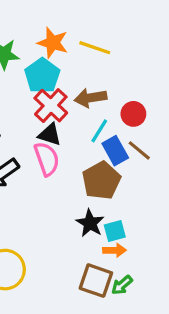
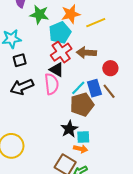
orange star: (53, 43) -> (71, 14), turned 30
yellow line: (95, 48) -> (96, 23), turned -54
cyan line: (99, 131) -> (78, 88), moved

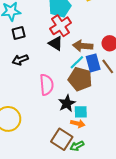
brown arrow: (86, 53) -> (83, 46), moved
pink semicircle: (52, 84) -> (47, 85), moved
black arrow: (22, 87) -> (20, 60), size x0.7
brown pentagon: (82, 105) -> (80, 79), turned 30

